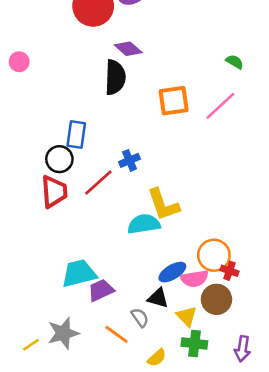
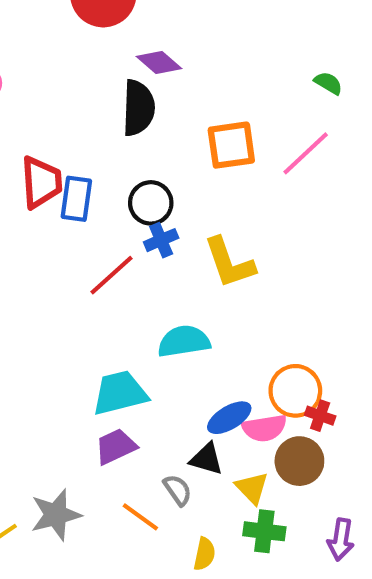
black circle: (59, 159) -> (151, 203), moved
red trapezoid: (54, 192) -> (41, 182), moved
yellow L-shape: (163, 205) -> (229, 263), moved
cyan trapezoid: (79, 273) -> (120, 393), moved
yellow semicircle: (157, 358) -> (204, 554), turned -36

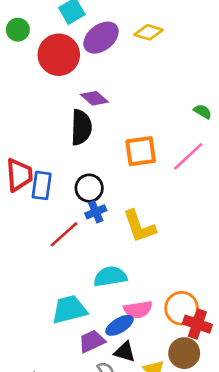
red cross: (320, 416) -> (197, 324), size x1.5
blue ellipse: (229, 418) -> (119, 325), moved
pink semicircle: (264, 428) -> (138, 310), moved
purple trapezoid: (116, 447) -> (92, 341), moved

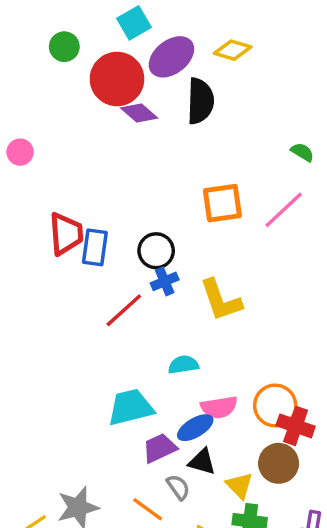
purple diamond: (94, 98) -> (139, 113), moved
black semicircle: (81, 127) -> (200, 101), moved
cyan semicircle: (110, 277) -> (183, 365), size x0.7

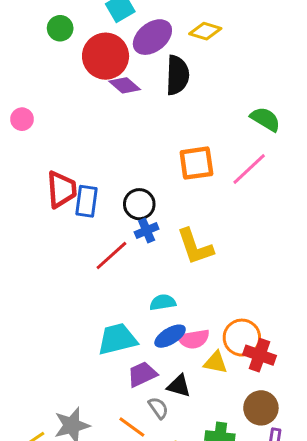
green semicircle: (302, 152) -> (265, 119), size x1.5
blue ellipse: (195, 428) -> (170, 336), moved
brown circle: (279, 463) -> (261, 408), moved
yellow triangle: (239, 485) -> (215, 362), moved, turned -35

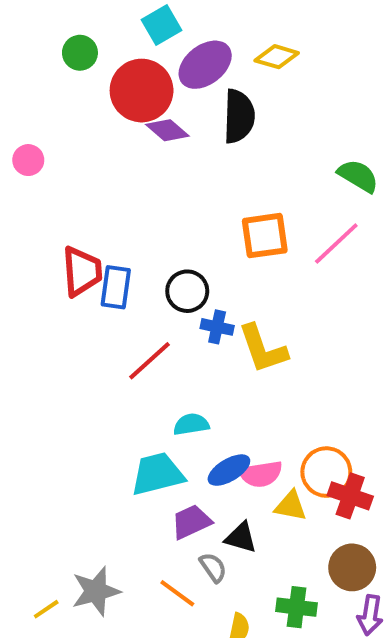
pink circle: (22, 119) -> (28, 160), moved
blue cross: (147, 231) -> (217, 327), moved, turned 35
cyan semicircle: (163, 302) -> (191, 424), moved

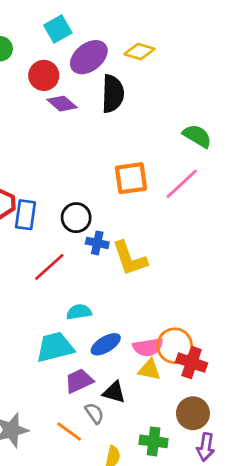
red circle: (142, 91) -> (44, 75), size x0.7
pink semicircle: (261, 474) -> (148, 347), moved

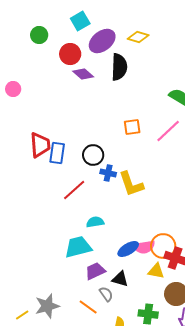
orange square: (131, 178) -> (132, 127), size x0.7
blue ellipse: (106, 344) -> (128, 249), moved
yellow triangle: (149, 370) -> (156, 271), moved

